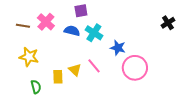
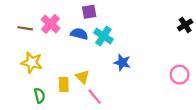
blue star: (118, 48) -> (122, 62), moved
pink line: (94, 66) -> (95, 97), moved
pink circle: (135, 68) -> (180, 75), moved, size x0.7

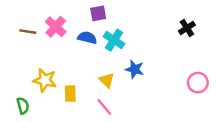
black cross: (185, 25) -> (187, 28), moved
yellow star: (32, 62) -> (45, 80), moved
yellow triangle: (82, 77) -> (107, 80), moved
green semicircle: (39, 96) -> (23, 106), moved

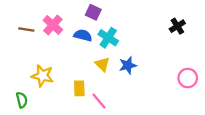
purple square: (98, 13) -> (93, 12), turned 35
blue star: (135, 69) -> (128, 65), turned -30
yellow triangle: (107, 80) -> (102, 64), moved
yellow rectangle: (70, 94) -> (79, 88), moved

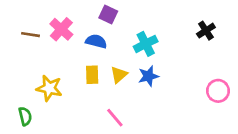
cyan cross: (108, 38) -> (146, 44), moved, turned 30
yellow triangle: (102, 64) -> (119, 75), turned 35
yellow rectangle: (79, 88) -> (92, 75), moved

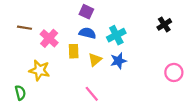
pink cross: (61, 29) -> (49, 38), moved
blue semicircle: (96, 41) -> (87, 33), moved
yellow rectangle: (92, 75) -> (74, 51), moved

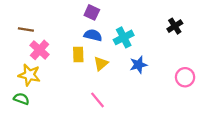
pink cross: (49, 38) -> (40, 50), moved
blue star: (118, 61) -> (138, 65), moved
yellow star: (39, 70) -> (29, 75), moved
green semicircle: (20, 93) -> (21, 99), turned -56

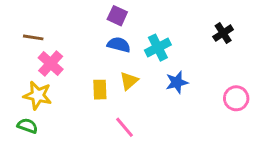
yellow rectangle: (78, 54) -> (100, 90), moved

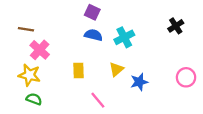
yellow triangle: (129, 81) -> (116, 69), moved
blue star: (177, 82) -> (139, 82), moved
green semicircle: (27, 126) -> (34, 99), moved

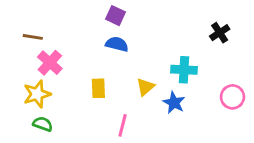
cyan cross: (124, 37) -> (184, 70), moved, turned 30
yellow star: (29, 75) -> (37, 94), turned -30
blue star: (139, 82) -> (174, 103), turned -30
pink line: (98, 100) -> (123, 125), turned 54

